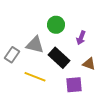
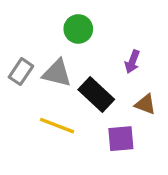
green circle: (56, 25) -> (78, 29), moved
gray rectangle: (12, 55) -> (21, 72), moved

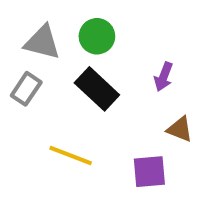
gray triangle: (57, 73) -> (42, 42), moved
black rectangle: (96, 94) -> (97, 89), moved

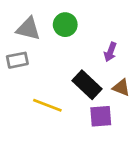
gray rectangle: (26, 89) -> (17, 60), turned 45
black rectangle: (97, 89) -> (87, 85), moved

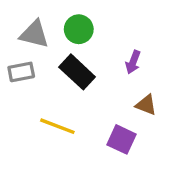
black rectangle: (87, 85) -> (77, 72), moved
purple square: (101, 116) -> (121, 139), turned 30

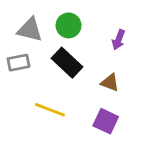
purple arrow: (133, 62) -> (119, 40), moved
brown triangle: (146, 105) -> (110, 83), moved

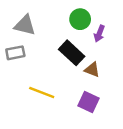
green circle: (68, 25) -> (80, 19), moved
black rectangle: (67, 63) -> (72, 53), moved

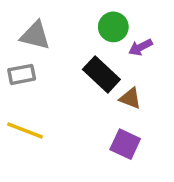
purple arrow: (99, 34) -> (140, 47), turned 42
yellow line: (42, 92) -> (25, 130), moved

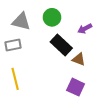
green circle: (113, 27) -> (52, 17), moved
yellow line: (25, 130) -> (15, 79), turned 55

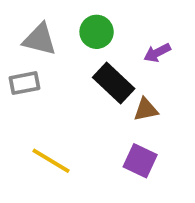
brown triangle: (79, 59) -> (146, 110), turned -32
yellow line: (15, 79) -> (51, 161), moved, turned -45

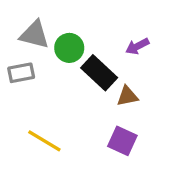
green circle: (97, 32) -> (69, 48), moved

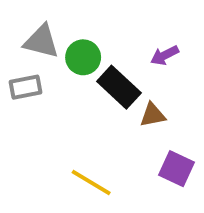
yellow line: (44, 141) -> (91, 183), moved
purple square: (122, 141) -> (177, 169), moved

